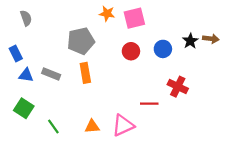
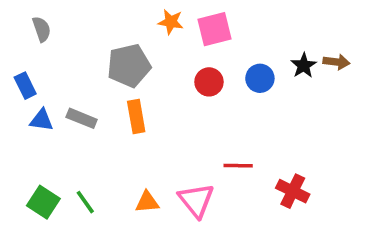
red cross: (178, 87) -> (293, 191), moved
green square: (24, 108) -> (43, 202), moved
pink triangle: (123, 125) -> (196, 200), turned -45

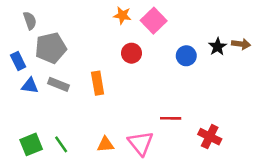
pink square: (214, 29) -> (154, 21), turned -30
gray pentagon: (129, 66) -> (51, 48), moved
red circle: (209, 82) -> (132, 53), moved
green square: (43, 202) -> (31, 144), turned 35

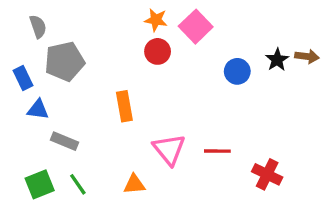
red circle: (132, 53) -> (158, 51), moved
gray rectangle: (59, 84) -> (65, 141), moved
pink triangle: (141, 143) -> (169, 149), moved

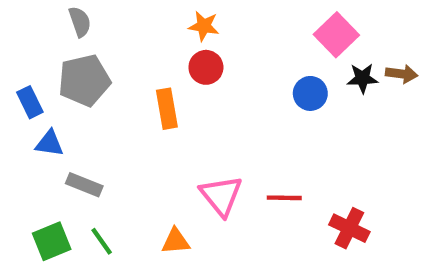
gray semicircle: (38, 27) -> (80, 22), moved
pink square: (196, 27) -> (336, 35), moved
black star: (277, 60) -> (362, 78), turned 30
orange rectangle: (124, 106) -> (167, 109), moved

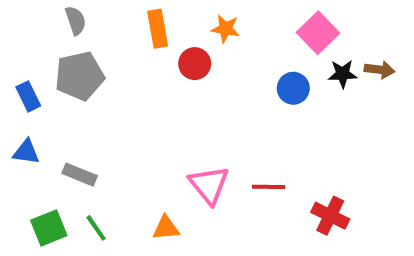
orange star: (204, 26) -> (225, 29), moved
orange rectangle: (167, 109) -> (158, 29), moved
blue triangle: (49, 143) -> (26, 152), moved

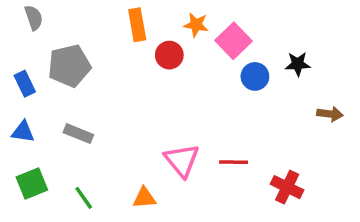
gray semicircle: (76, 20) -> (34, 18), moved
pink square: (318, 33) -> (234, 41), moved
brown arrow: (380, 70) -> (330, 114), moved
gray rectangle: (80, 175) -> (78, 134), moved
green square: (49, 228) -> (32, 184), moved

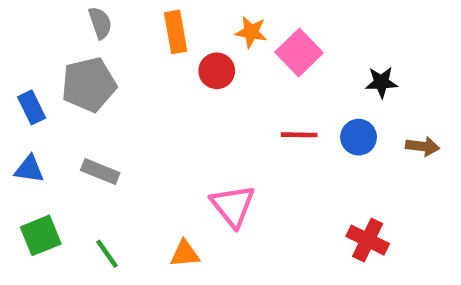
gray semicircle: (34, 18) -> (100, 23), moved
blue circle: (255, 76) -> (359, 137), moved
red line: (234, 162) -> (299, 135), moved

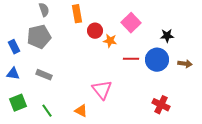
orange star: (251, 32) -> (110, 41), moved
blue circle: (359, 137) -> (157, 60), size x1.5
orange triangle: (185, 254) -> (81, 111), turned 32

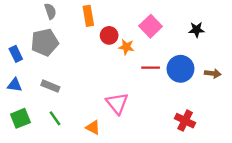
black star: (167, 36) -> (197, 30), moved
green line: (47, 111) -> (55, 118), moved

